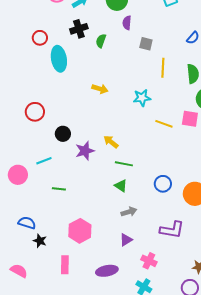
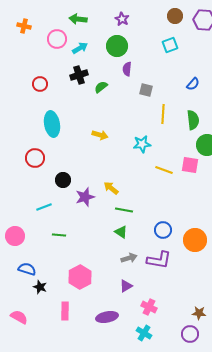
green semicircle: (101, 41) -> (101, 87), turned 32
cyan ellipse: (59, 59) -> (52, 124), moved
pink circle: (18, 175) -> (15, 236), moved
purple L-shape: (172, 230) -> (159, 260), moved

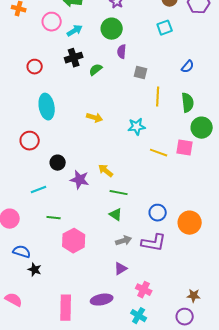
purple star: (85, 197) -> (80, 180), turned 30
pink hexagon: (80, 277) -> (74, 241), moved
pink rectangle: (65, 311) -> (66, 308), moved, size x1.4

